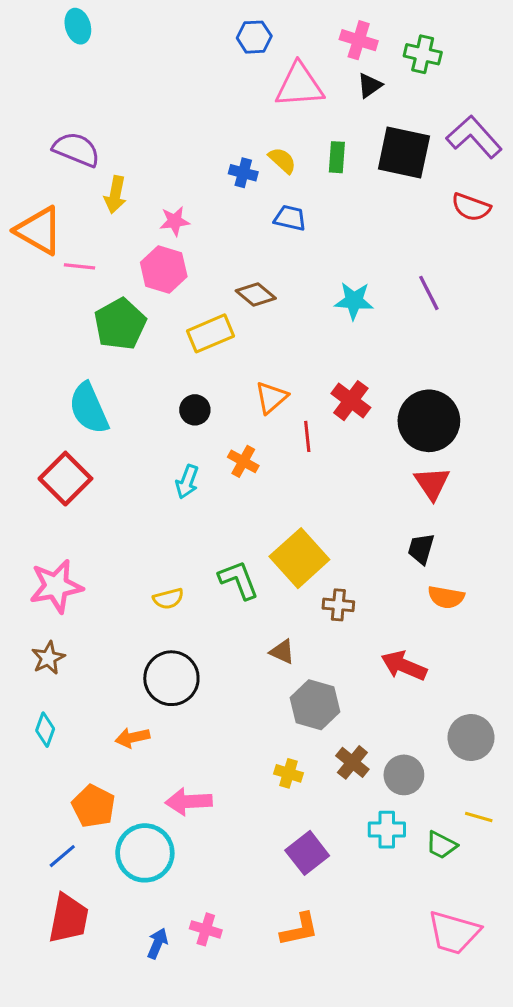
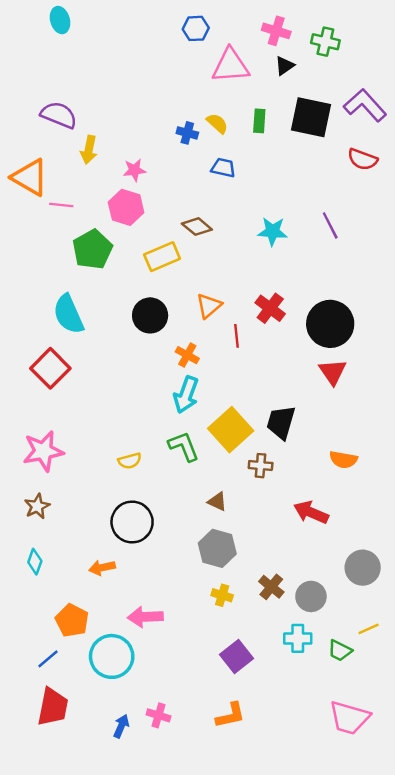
black circle: (195, 410) -> (150, 315), size x1.5
cyan arrow: (187, 482) -> (186, 395), moved, size x1.4
black trapezoid: (421, 549) -> (281, 422), moved, size x1.4
gray hexagon: (315, 705) -> (217, 548), moved
yellow line: (479, 817) -> (369, 629), turned -40

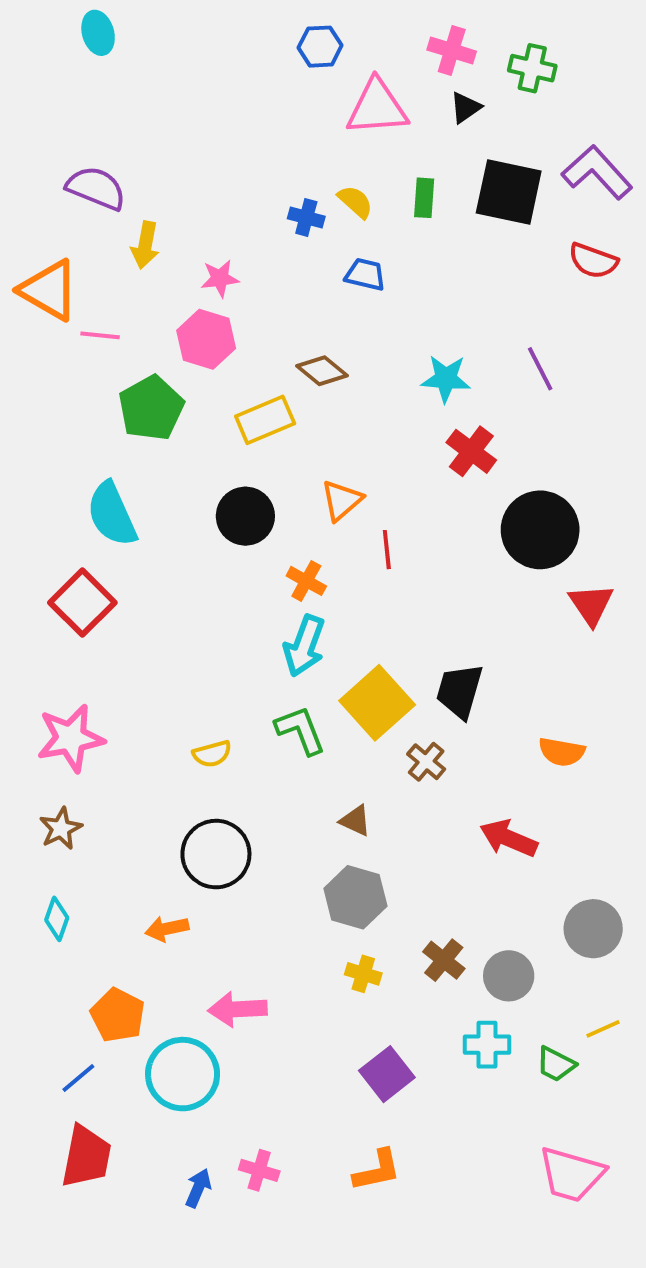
red cross: (270, 308) -> (471, 451), moved
red triangle: (333, 372) -> (591, 605), moved
brown cross: (261, 466) -> (426, 762), turned 35

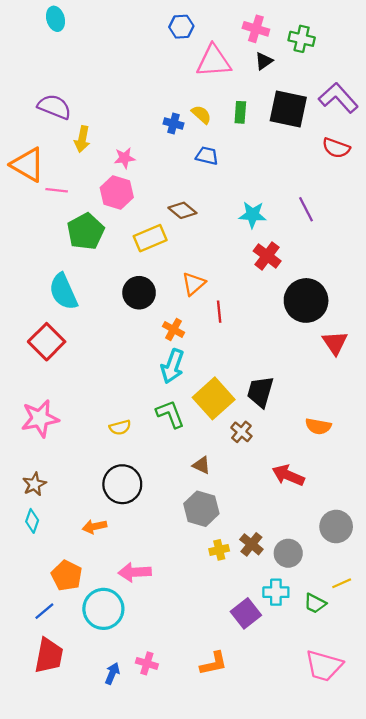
brown star: (61, 828) -> (34, 484), moved
yellow cross: (363, 974) -> (219, 550), moved, turned -30
purple square: (387, 1074) -> (246, 613), moved

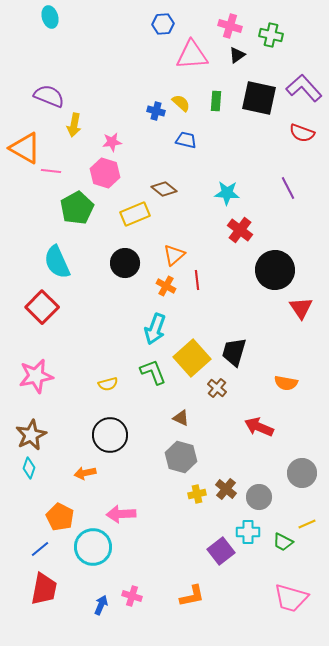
purple line: (306, 209) -> (288, 188), moved
orange cross: (174, 329) -> (166, 286), moved
brown star: (34, 484) -> (31, 435), size x1.4

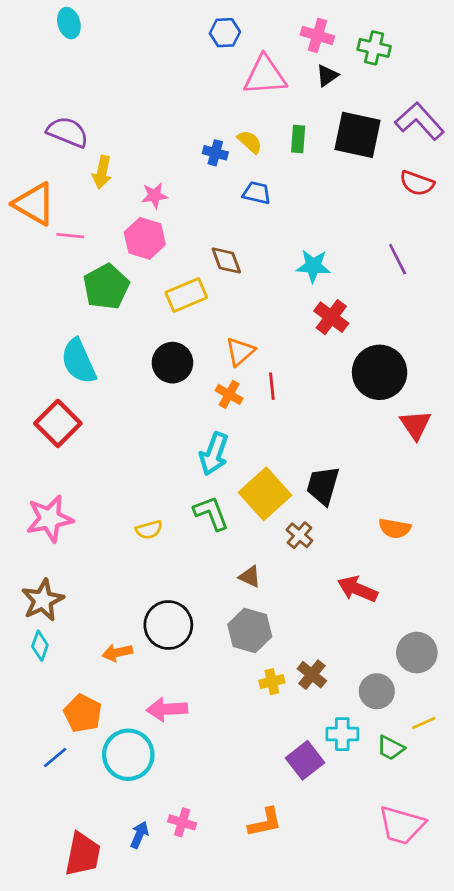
brown diamond: (164, 189) -> (226, 260), turned 30
black circle: (110, 435) -> (168, 625), moved
gray circle: (259, 497) -> (377, 691), moved
red trapezoid: (44, 589) -> (83, 854), moved

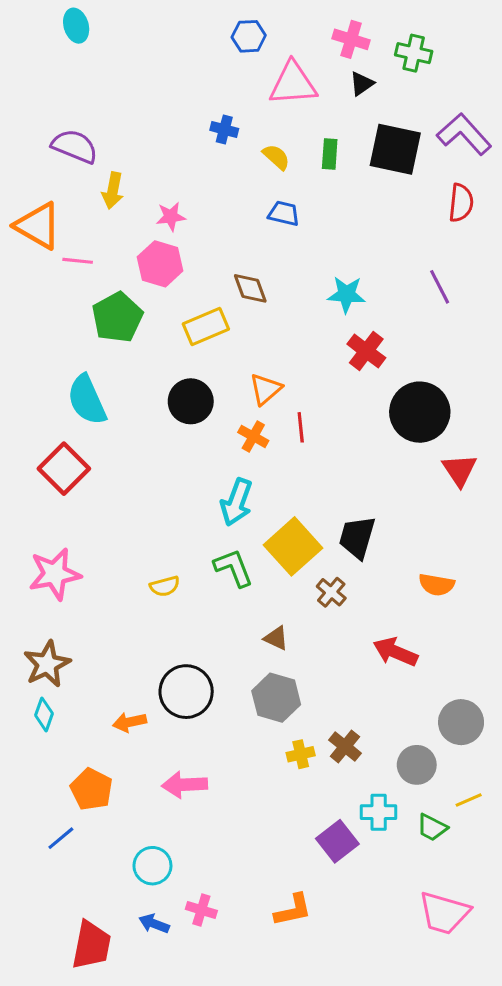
blue cross: (215, 153) -> (224, 129), moved
red semicircle: (417, 183) -> (461, 203), turned -104
cyan circle: (128, 755) -> (152, 866), moved, size x0.7
blue arrow: (139, 835) -> (154, 924), turned -92

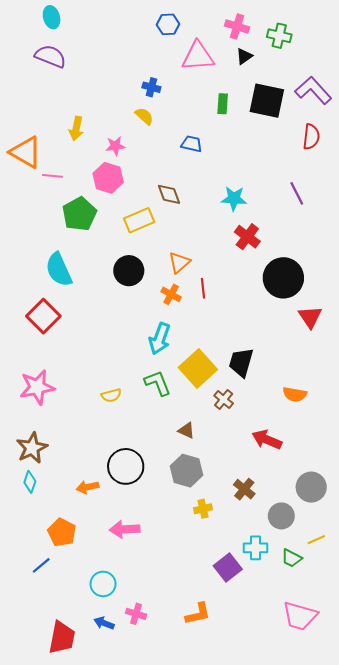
purple semicircle: (75, 146) -> (50, 56), moved
yellow semicircle: (276, 157) -> (144, 116), moved
brown cross: (345, 747) -> (244, 489), moved

